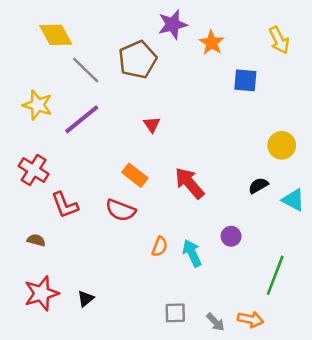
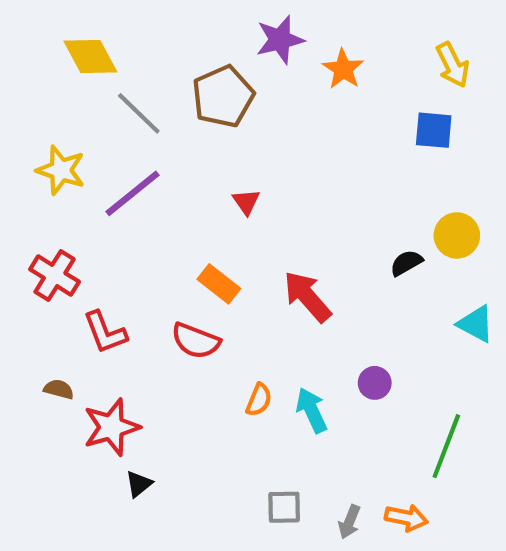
blue square: (245, 80) -> (434, 130), moved
black semicircle: (258, 186) -> (406, 263), moved
red star: (41, 293) -> (111, 427), moved
gray arrow: (215, 322) -> (349, 522), turned 66

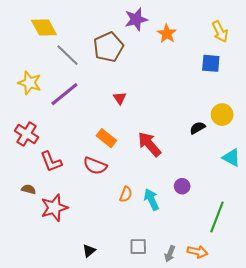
black triangle: (139, 484) -> (89, 251), moved

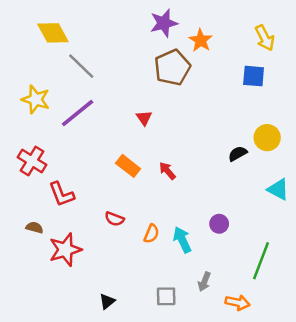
brown pentagon: (108, 47) -> (172, 67), moved
red arrow: (149, 144) -> (167, 171), moved, size x0.6
red semicircle: (95, 166) -> (114, 219), moved, size x0.7
gray arrow: (170, 254) -> (204, 282), moved

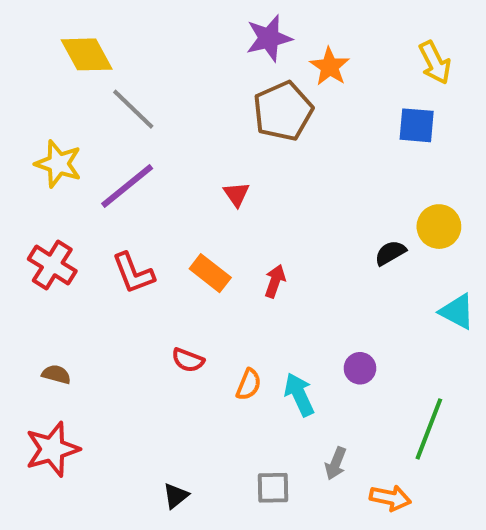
red arrow: (167, 171) -> (275, 281), turned 60
red L-shape: (62, 194) -> (133, 273), moved
red star: (65, 250) -> (52, 449), moved

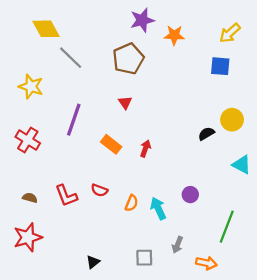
yellow arrow: (435, 63) -> (230, 33), turned 75
orange star: (330, 67) -> (174, 35), turned -30
brown pentagon: (283, 111) -> (128, 59), moved
purple line: (127, 186) -> (74, 120), moved, turned -32
red L-shape: (133, 273) -> (66, 196), moved

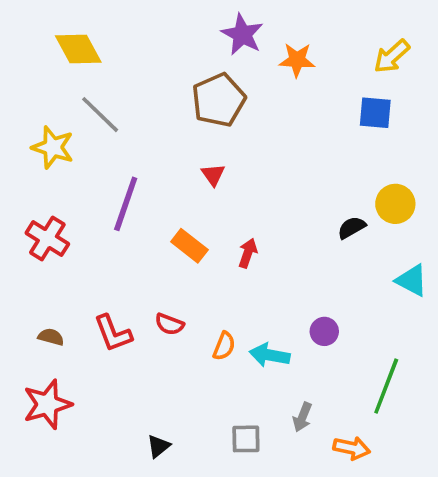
purple star: (142, 20) -> (242, 34), turned -30
gray line: (71, 58) -> (100, 115), moved
cyan arrow: (158, 208) -> (270, 355), turned -55

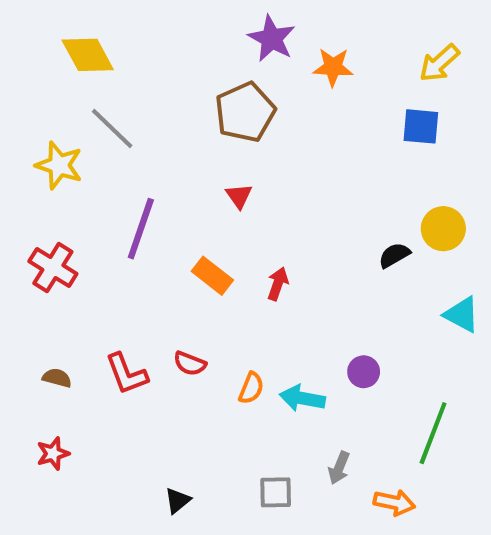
red star: (47, 404) -> (53, 454), size x0.6

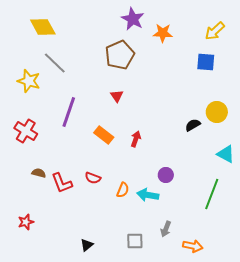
purple circle: (364, 372) -> (166, 175), moved
brown semicircle: (57, 378) -> (39, 173), moved
green line: (433, 433) -> (212, 194), moved

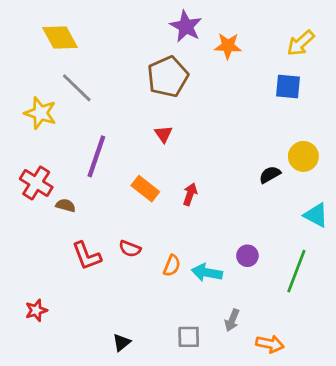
brown semicircle: (39, 173) -> (66, 205), moved
purple circle: (166, 175) -> (247, 256), moved

